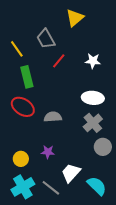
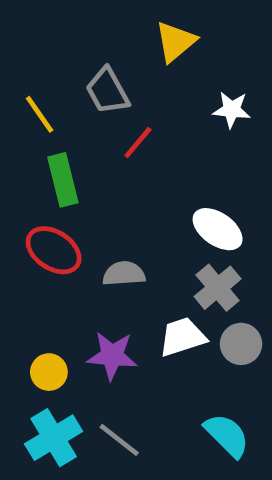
white star: (93, 61) -> (232, 110), moved
white ellipse: (93, 98) -> (218, 229), turned 30
purple star: (48, 152) -> (112, 356), size x1.5
white trapezoid: (71, 173) -> (182, 337), moved, turned 30

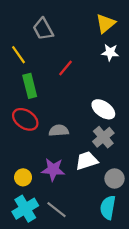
yellow triangle: (175, 42) -> (106, 23), moved
gray trapezoid: (107, 91) -> (43, 29), moved
gray circle: (241, 344) -> (114, 178), moved
cyan semicircle: (227, 435) -> (108, 207), turned -125

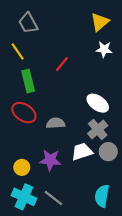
gray trapezoid: (43, 29) -> (28, 23), moved
gray circle: (114, 178) -> (108, 152), moved
cyan cross: (25, 209) -> (24, 197), turned -35

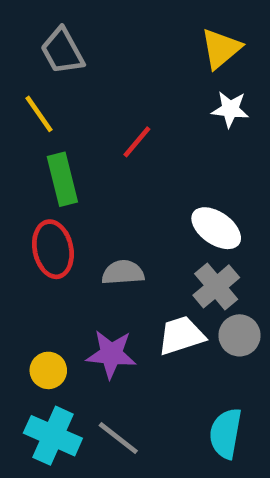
red ellipse: (24, 113) -> (53, 249), turned 45

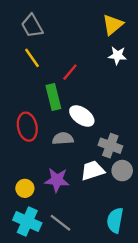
yellow line: (39, 114) -> (32, 58), moved
green rectangle: (62, 179) -> (53, 97), moved
white ellipse: (216, 228) -> (82, 116), moved
gray cross: (216, 286) -> (110, 146), turned -30

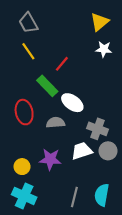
green rectangle: (53, 97) -> (47, 86), turned -30
gray line: (60, 223) -> (74, 197), moved, turned 66

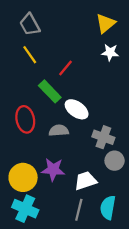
white trapezoid: (82, 151) -> (86, 181), moved
yellow circle: (22, 167) -> (23, 177), size x1.6

